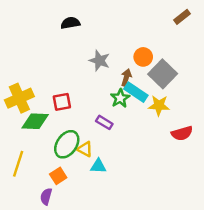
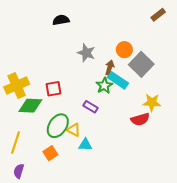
yellow star: (159, 105) -> (152, 102), moved
red semicircle: (182, 133) -> (140, 119), moved
purple semicircle: (46, 196) -> (19, 171), moved

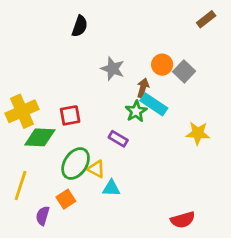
black semicircle: (61, 20) -> (80, 26), turned 119
gray square: (141, 64) -> (184, 71), moved, size x0.7
red semicircle: (140, 119) -> (183, 220), moved
purple semicircle: (19, 171) -> (43, 216), moved

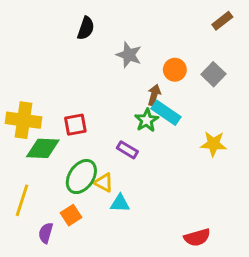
gray star: (113, 69) -> (129, 55), moved
gray square: (184, 71) -> (213, 74), moved
yellow cross: (22, 111) -> (24, 120), turned 32

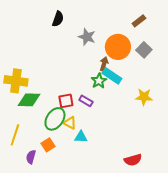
brown rectangle: (222, 21) -> (139, 21), moved
orange circle: (175, 70) -> (118, 47), size x1.6
red square: (75, 125) -> (66, 101), moved

